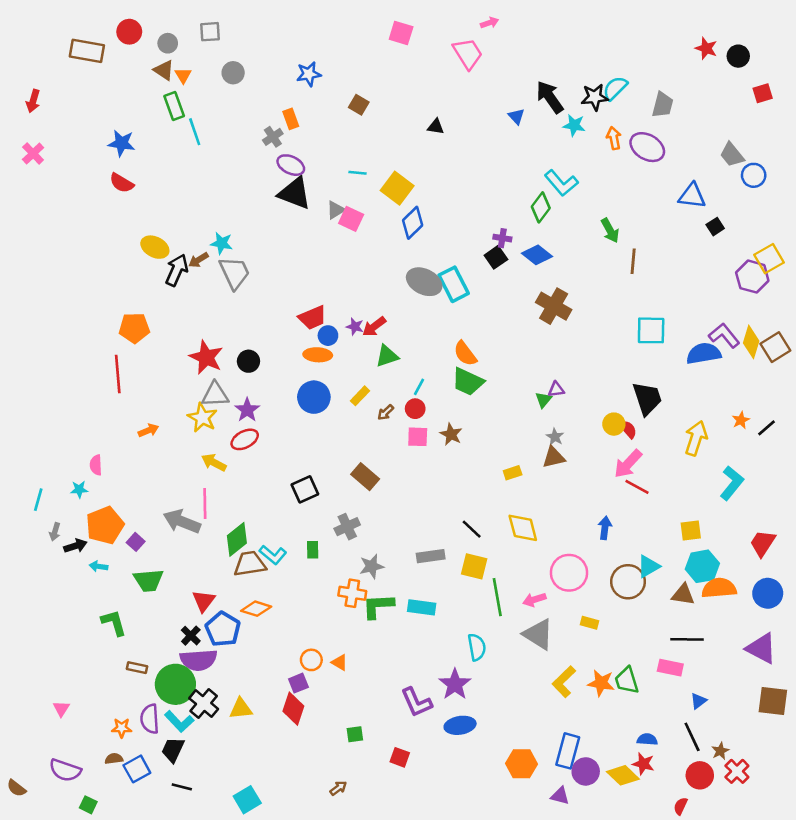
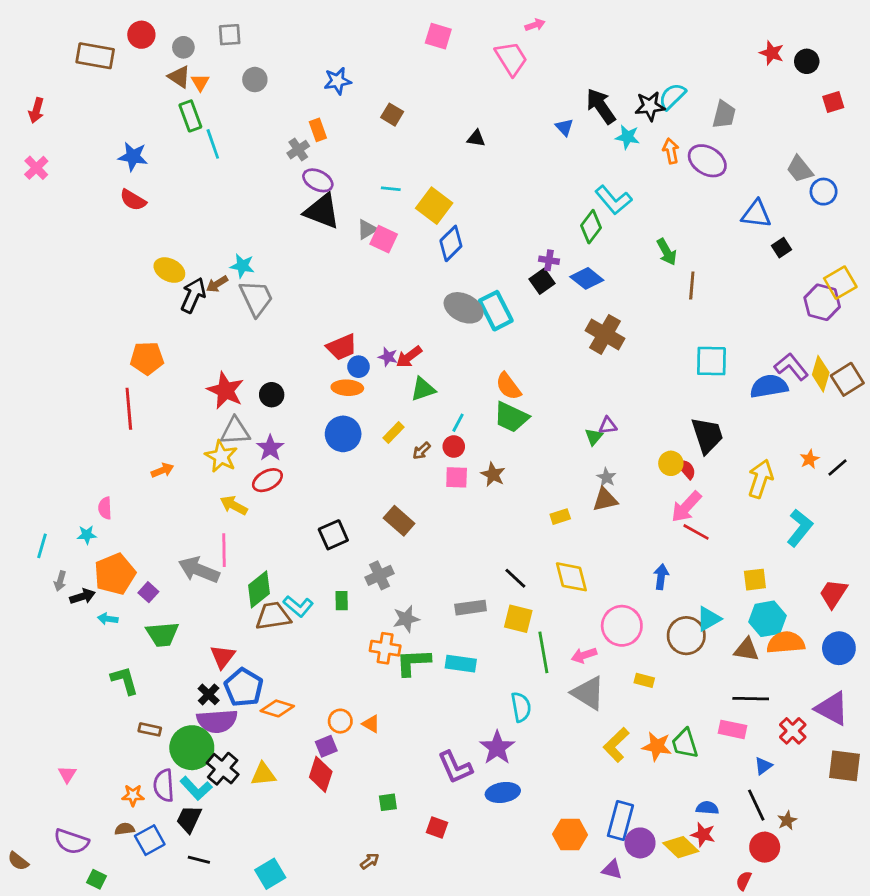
orange diamond: (256, 609) -> (277, 708), moved
red cross: (737, 771) -> (793, 731), moved

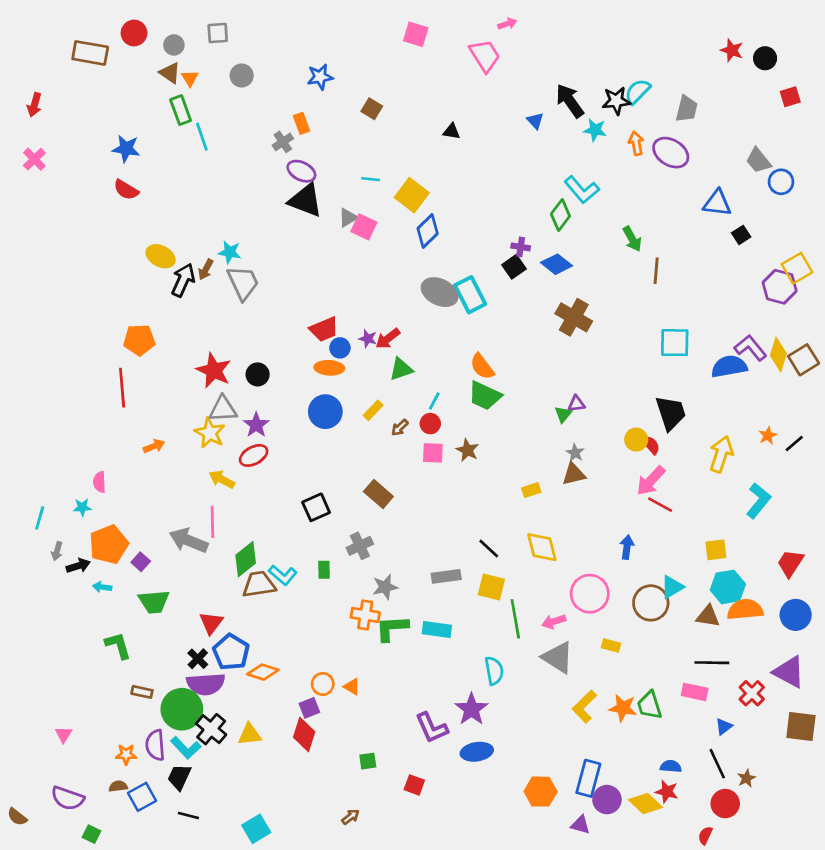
brown arrow: (217, 284) -> (206, 269), turned -30

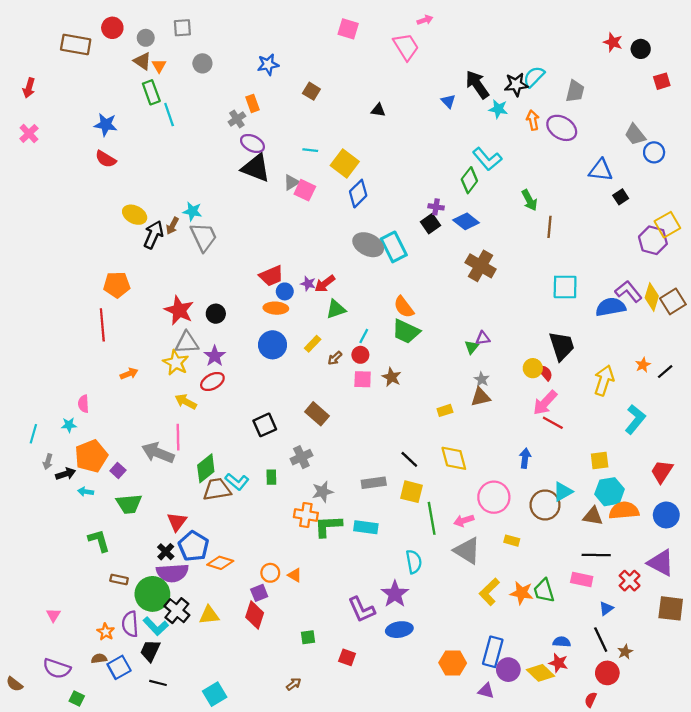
orange star: (126, 754) -> (106, 632), turned 30

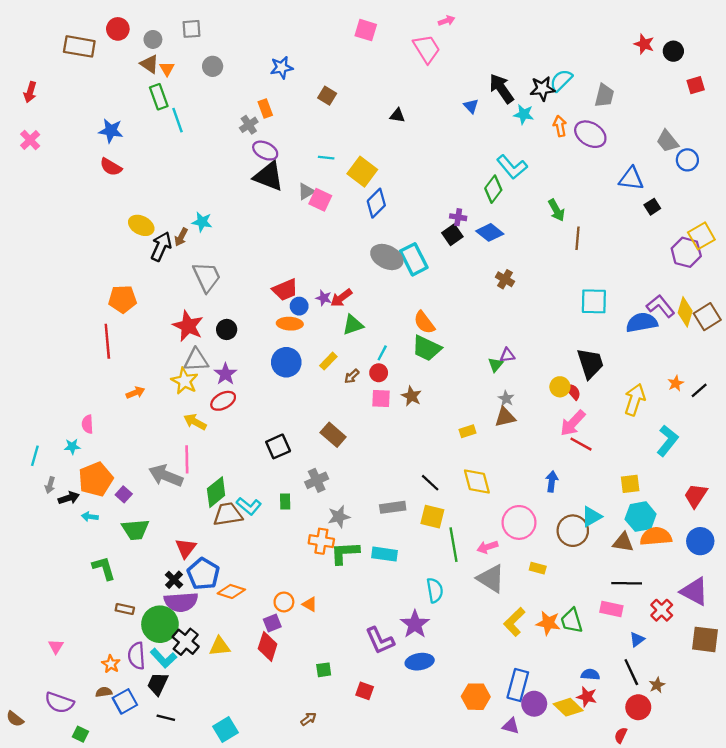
gray trapezoid: (204, 237) -> (207, 277), moved
brown cross: (481, 266) -> (505, 279), size x0.6

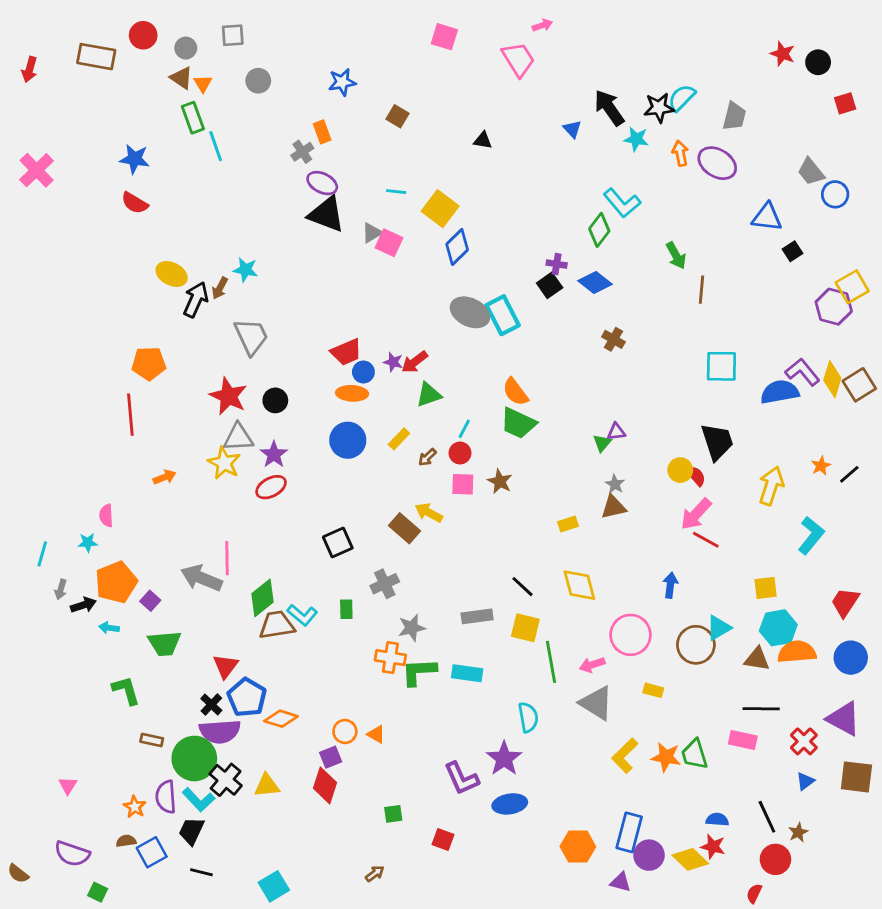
red arrow: (30, 92) -> (29, 69), moved
pink cross: (30, 140) -> (37, 170), size x1.4
yellow arrow: (195, 422) -> (429, 513), moved
blue triangle: (637, 639) -> (805, 781), moved

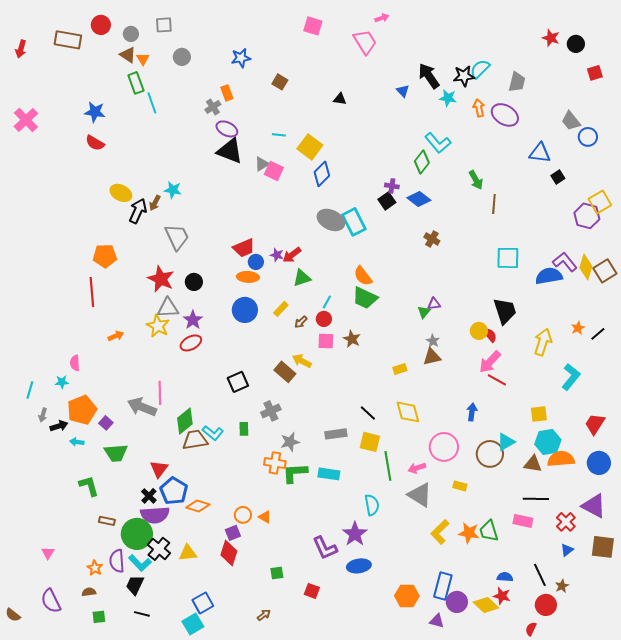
blue square: (152, 852) -> (203, 603), moved
purple semicircle: (72, 854) -> (51, 601), turned 45
green square: (98, 892) -> (99, 617), moved, turned -32

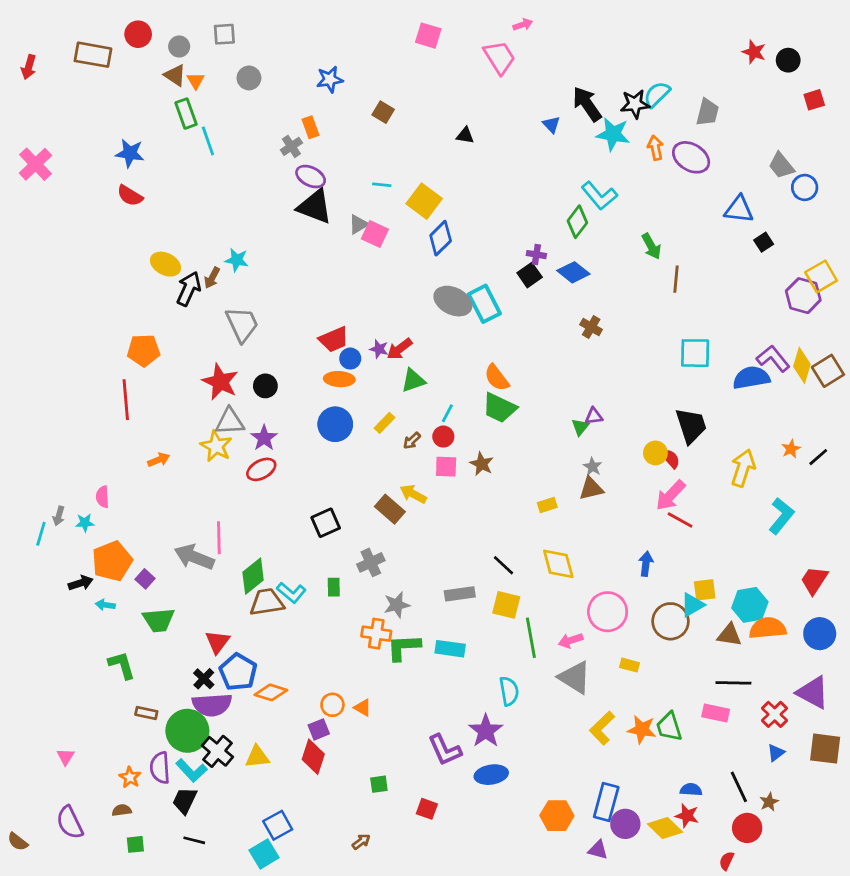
cyan star: (448, 98) -> (613, 134), size x1.4
yellow square: (539, 414) -> (705, 590), moved
gray arrow: (43, 415) -> (59, 516), moved

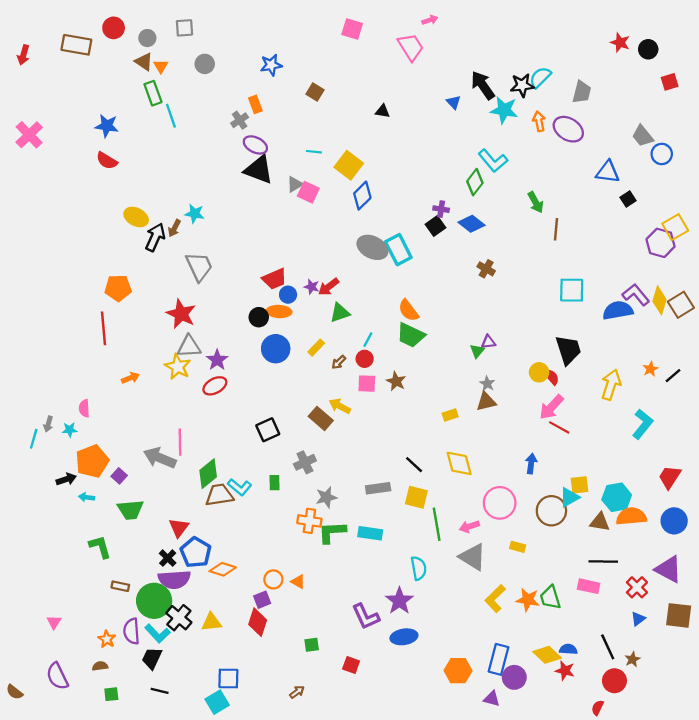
black circle: (265, 386) -> (259, 317), moved
blue square: (278, 825) -> (228, 678), turned 30
yellow diamond: (665, 828) -> (547, 655), moved

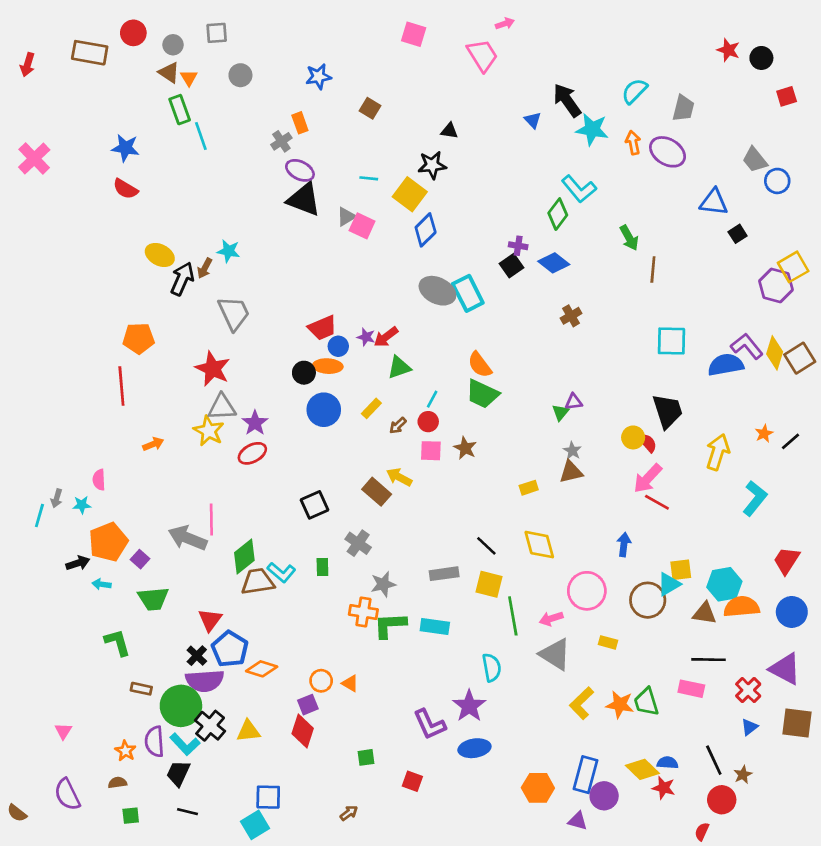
black star: (522, 85) -> (432, 165), moved
brown cross: (486, 269) -> (571, 316), turned 30
gray cross: (305, 462) -> (358, 543), turned -30

